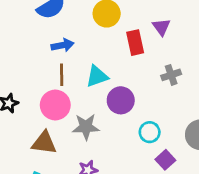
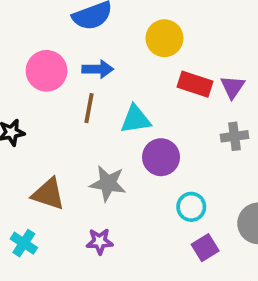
purple triangle: (161, 27) -> (233, 87), moved
red rectangle: (135, 43) -> (195, 84), turned -70
pink circle: (55, 105) -> (47, 71), moved

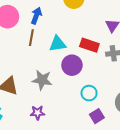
blue arrow: (98, 69) -> (36, 16), turned -70
red rectangle: (195, 84) -> (89, 45), moved

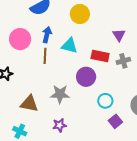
cyan triangle: (58, 44) -> (69, 46), moved, turned 30

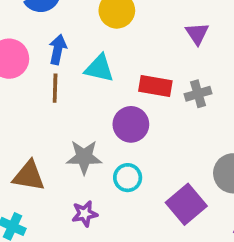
purple triangle: (119, 35) -> (197, 34), moved
cyan circle: (105, 101) -> (128, 178), moved
purple square: (115, 121) -> (186, 204), size x1.5

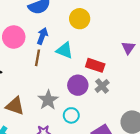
purple triangle: (197, 34) -> (128, 48), moved
gray cross: (198, 94) -> (102, 86), moved, turned -32
gray star: (84, 157) -> (48, 100), turned 30

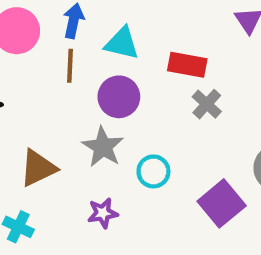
purple circle: (78, 85) -> (119, 97), moved
brown triangle: (15, 106) -> (38, 168), turned -36

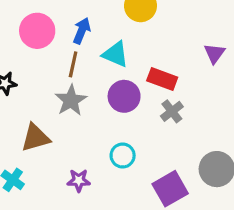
purple circle: (119, 97) -> (124, 96), moved
gray star: (103, 147) -> (71, 100), moved

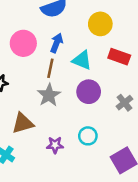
red rectangle: (162, 79) -> (119, 57), moved
purple star: (79, 180) -> (55, 145), moved

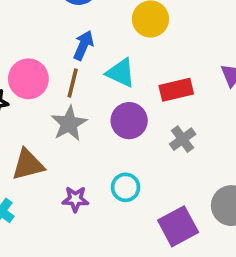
pink circle: (23, 43) -> (28, 79), moved
red rectangle: (119, 57) -> (176, 90), moved, turned -35

